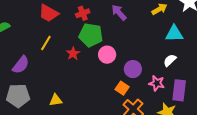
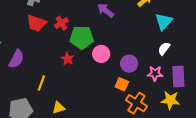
red cross: (83, 13) -> (61, 23), moved
cyan triangle: (174, 34) -> (164, 22), turned -36
yellow line: (46, 43) -> (41, 83), moved
purple semicircle: (21, 65) -> (16, 59), moved

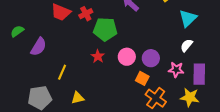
pink circle: (101, 54) -> (127, 57), moved
red star: (67, 59) -> (98, 56), moved

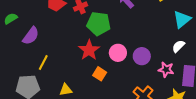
red star: (98, 56) -> (89, 50), size x1.5
yellow line: (62, 72) -> (43, 63), moved
orange square: (142, 78) -> (100, 74), moved

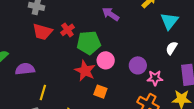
purple semicircle: (31, 36) -> (25, 69), turned -120
pink circle: (118, 53) -> (106, 60), moved
pink star: (166, 70) -> (155, 78), moved

